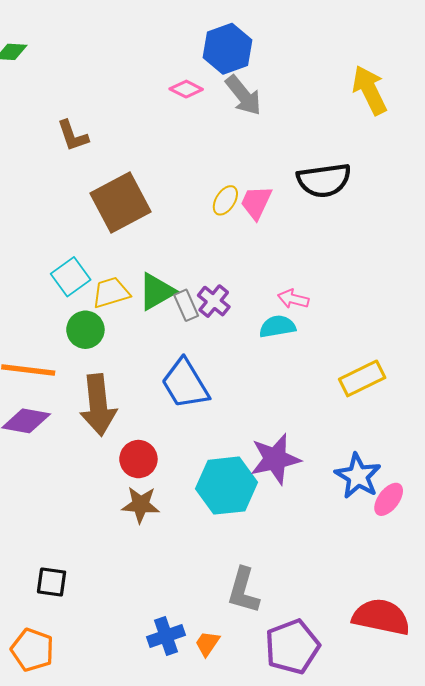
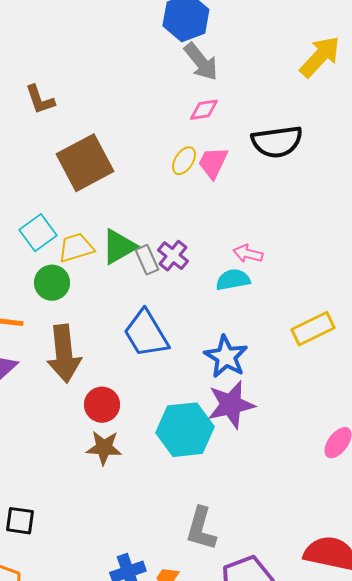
pink diamond: (186, 89) -> (204, 110), moved, turned -36
yellow arrow: (370, 90) -> (320, 57), turned 69
blue star: (358, 476) -> (226, 357), moved

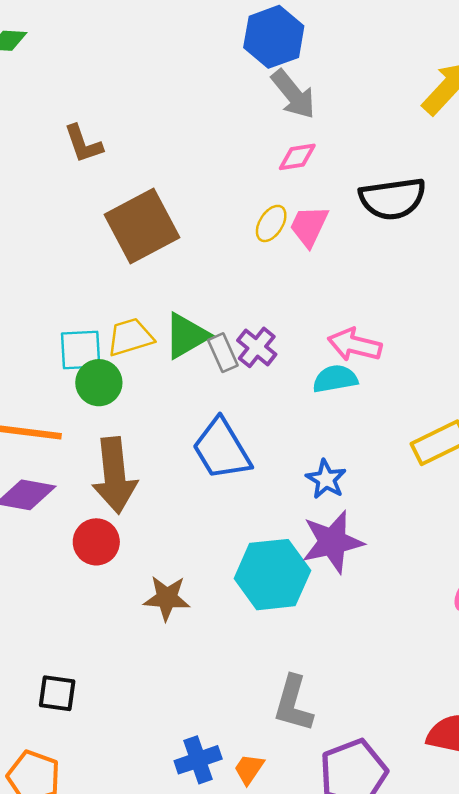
cyan square: (38, 233) -> (81, 350), moved, turned 33
pink arrow: (248, 254) -> (355, 345), size x1.4
blue star: (226, 357) -> (326, 479), size x0.7
red circle: (102, 405) -> (96, 542), moved

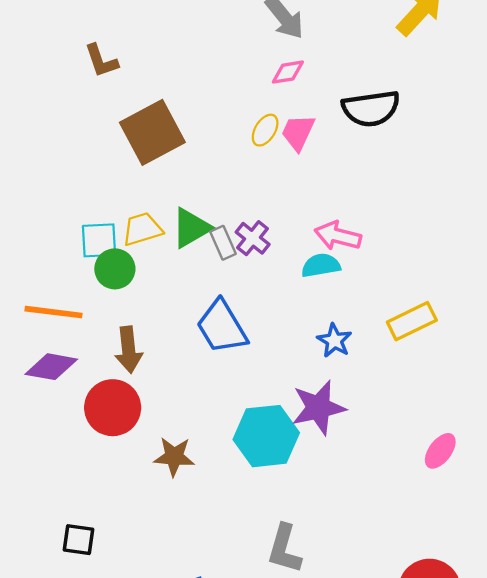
brown arrow: (115, 475) -> (129, 350), size x0.7
blue star: (326, 479) -> (334, 341), moved
red circle: (96, 542) -> (113, 408), size x1.4

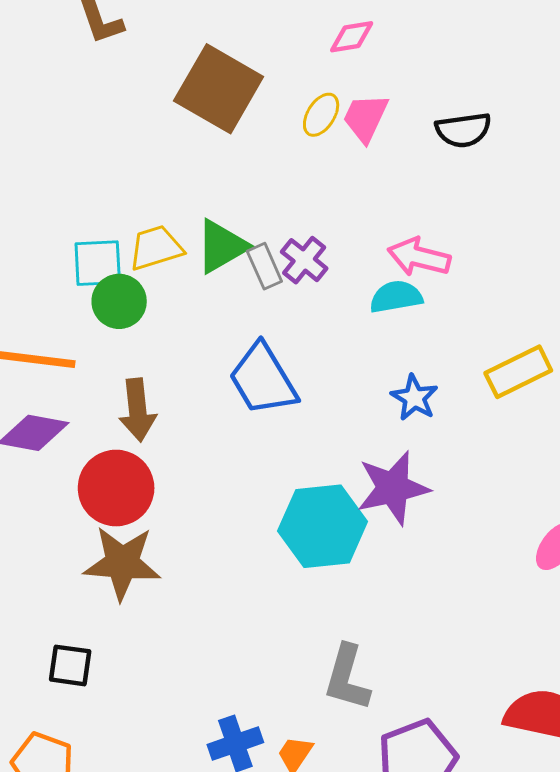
black semicircle: (371, 108) -> (463, 130), moved, size x0.7
brown square: (152, 132) -> (219, 89), moved, turned -32
brown star: (174, 457) -> (122, 563), moved, size x1.4

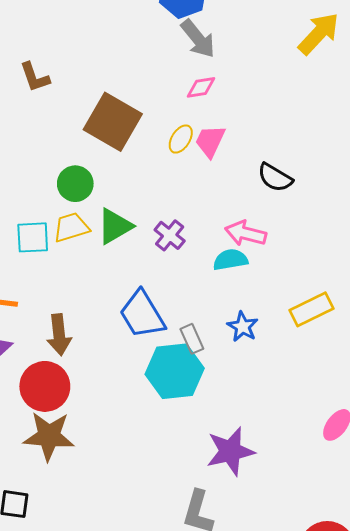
black semicircle: (463, 130) -> (275, 178), moved, turned 39
gray rectangle: (264, 266) -> (192, 339), moved
green circle: (119, 301) -> (75, 184), moved
purple star: (393, 488) -> (230, 451), moved
cyan hexagon: (323, 526) -> (175, 371), moved

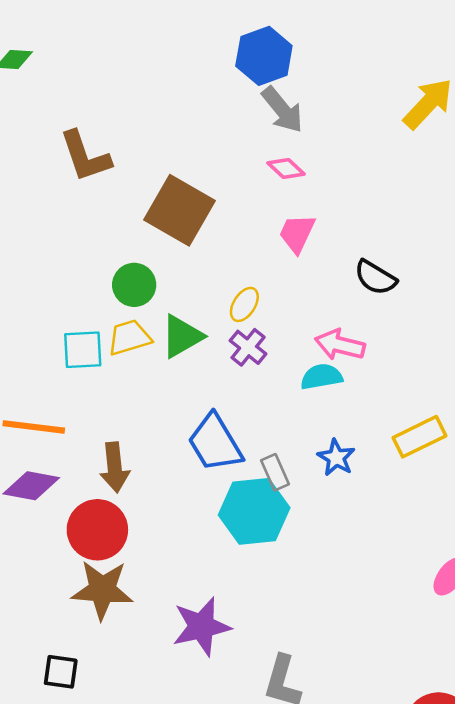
brown L-shape: (35, 77) -> (85, 156), size x1.4
pink diamond: (201, 87) -> (286, 169), turned 52
yellow ellipse: (181, 139) -> (244, 304), moved
purple star: (230, 451) -> (202, 627), moved

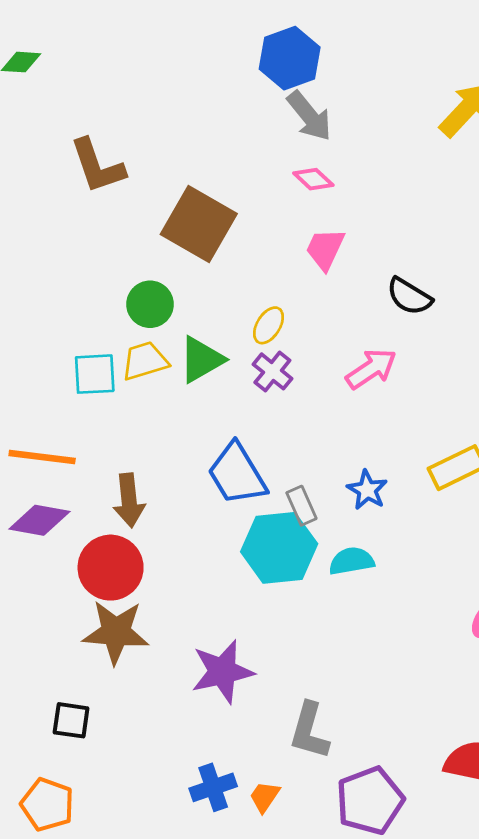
pink arrow: (340, 345) -> (371, 369), turned 132
cyan semicircle: (322, 377) -> (351, 561), moved

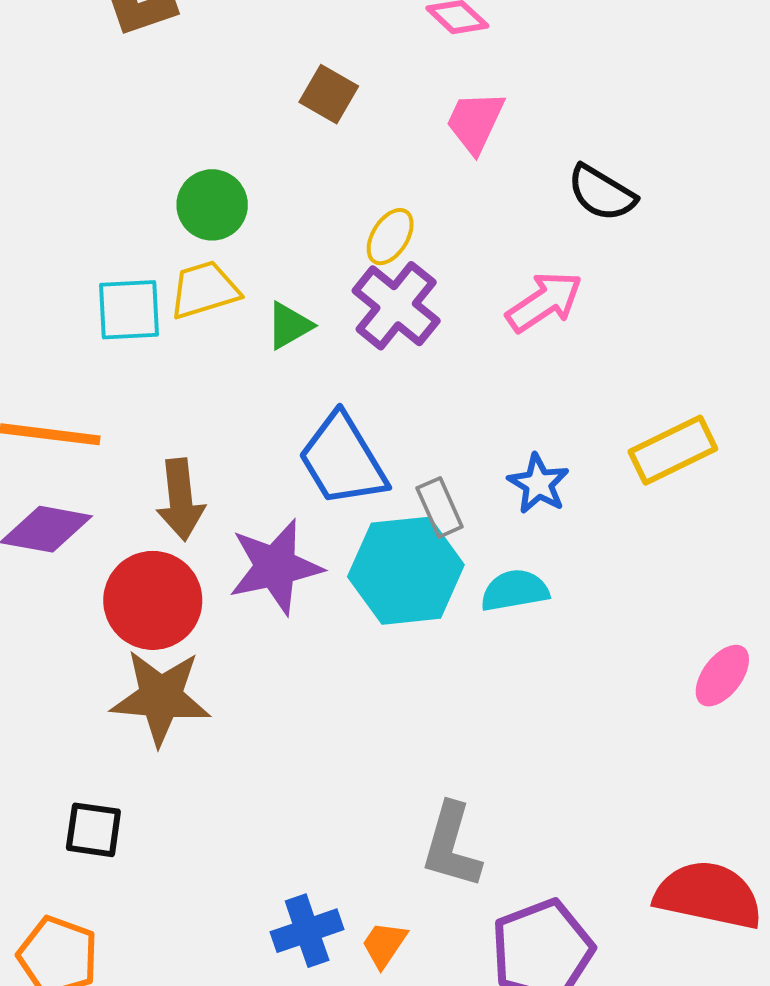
brown square: (199, 224) -> (329, 94), moved, size x0.5
green triangle: (201, 360) -> (289, 326), moved, size x0.7
purple cross: (272, 371) -> (396, 306), size x1.4
purple star: (222, 672) -> (275, 567), moved

